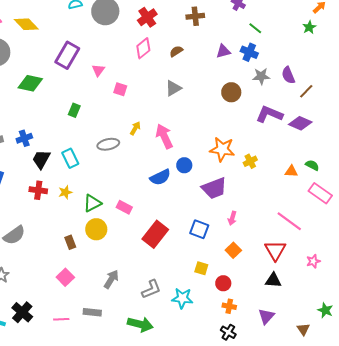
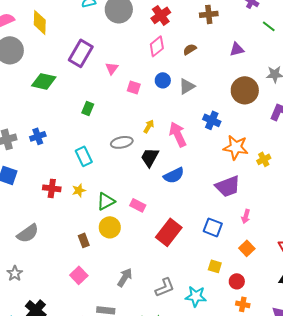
yellow diamond: (26, 24) -> (40, 22), turned 45
blue cross: (249, 52) -> (212, 120), moved
brown circle: (231, 92) -> (245, 90), size x1.4
black trapezoid: (41, 159) -> (150, 157), moved
blue circle: (184, 165) -> (163, 80), moved

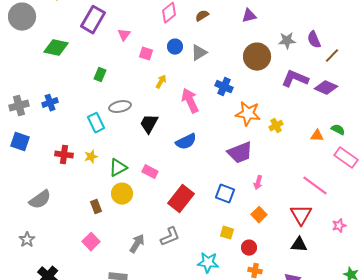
yellow arrow: (149, 126) -> (161, 82), moved
gray ellipse: (122, 142) -> (120, 107), moved
black trapezoid: (150, 157) -> (149, 124), moved
gray L-shape: (165, 287) -> (170, 237), moved

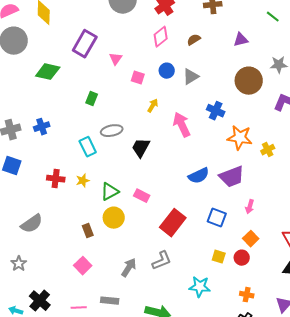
blue semicircle: (186, 142) -> (199, 176), moved
red circle: (249, 248) -> (242, 258), moved

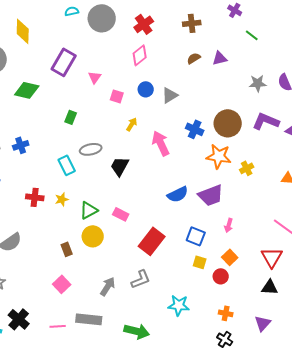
brown semicircle: (194, 40) -> (194, 58), moved
brown circle: (249, 81) -> (228, 123), moved
yellow square: (219, 257) -> (200, 262), moved
gray rectangle: (110, 301) -> (89, 319), size x1.4

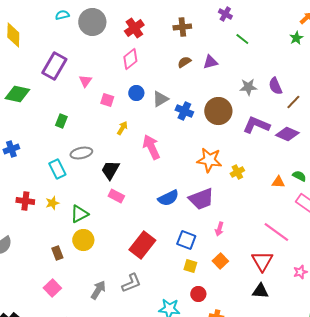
brown circle: (228, 123) -> (218, 111), moved
blue cross: (195, 129) -> (184, 111), moved
pink rectangle: (121, 214) -> (116, 196), moved
red circle: (221, 276) -> (198, 294), moved

